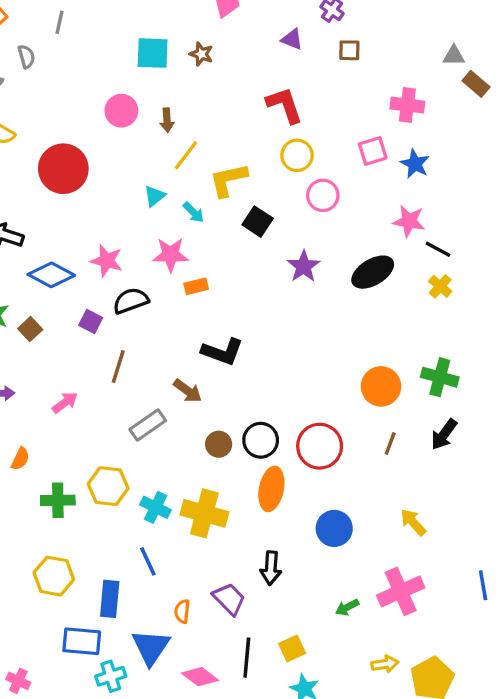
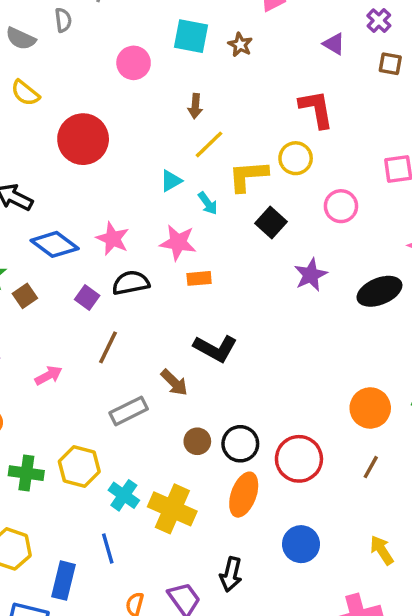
pink circle: (121, 111) -> (134, 63), moved
yellow circle: (297, 155) -> (296, 158), moved

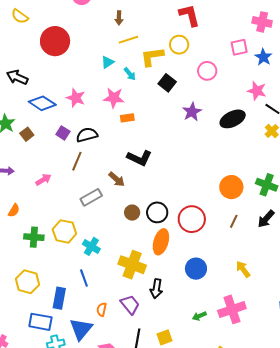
yellow line: (209, 144) -> (128, 40), turned 30
black semicircle: (131, 283) -> (87, 135), moved
yellow cross: (172, 509) -> (132, 265), moved

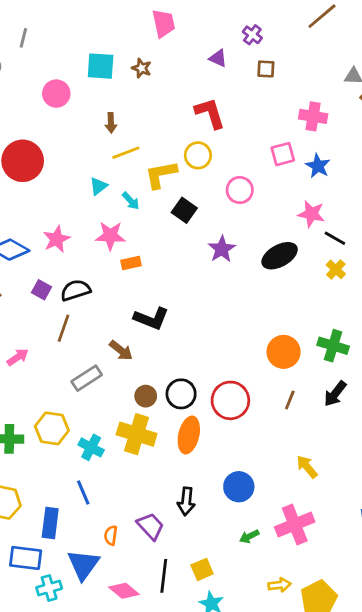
pink star: (76, 98) -> (57, 239), turned 30
yellow cross: (132, 265) -> (137, 434), moved
blue circle: (196, 269) -> (239, 487), moved

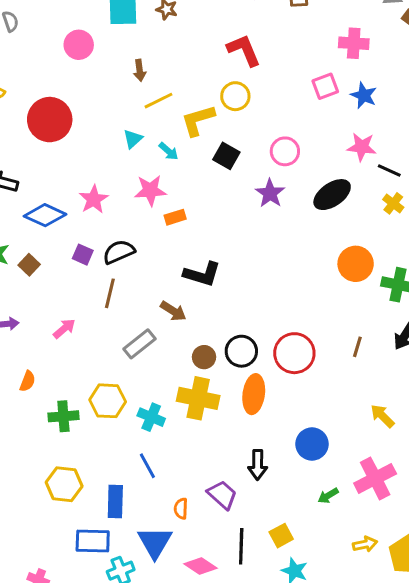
pink circle: (240, 190) -> (285, 151), moved
orange circle: (284, 352) -> (356, 264), moved

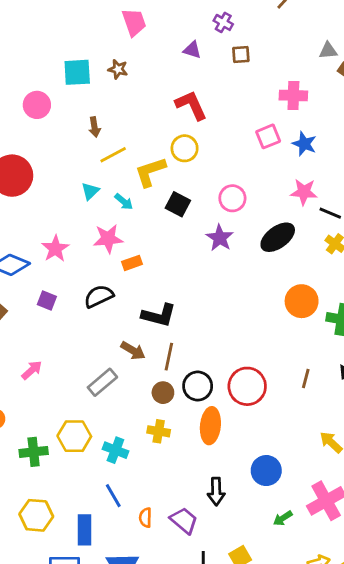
black semicircle: (119, 252) -> (99, 296), moved
brown line: (110, 293) -> (169, 357), moved
yellow cross: (198, 398) -> (159, 431), size x0.6
orange semicircle: (181, 509) -> (145, 518), moved

